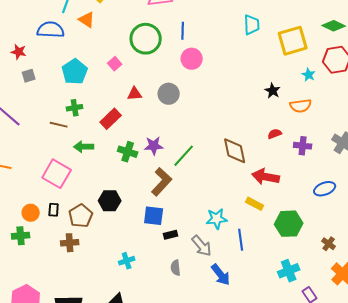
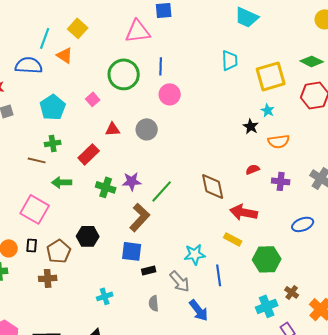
cyan star: (309, 75) -> (268, 110), moved
brown cross: (329, 244) -> (292, 292), moved

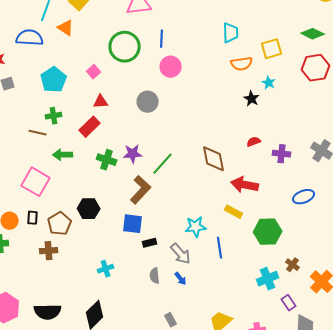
yellow square: (271, 76) -> (272, 49), size x0.7
red triangle: (113, 129) -> (101, 102), moved
orange semicircle: (279, 141) -> (242, 64), moved
blue arrow: (199, 310) -> (181, 279), moved, size x0.6

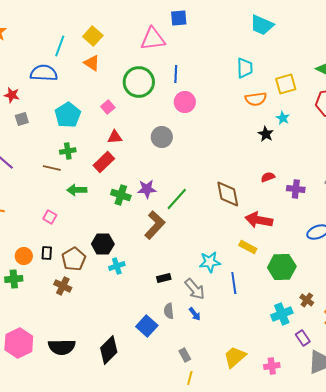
orange triangle: (66, 28) -> (92, 63), moved
pink square: (36, 182) -> (50, 217), size x0.5
blue square: (133, 224) -> (147, 326), moved, turned 35
brown cross: (49, 251) -> (63, 286), turned 30
cyan cross: (106, 269) -> (117, 266), moved

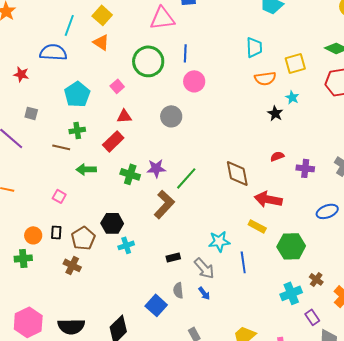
gray square: (22, 119) -> (31, 113), moved, turned 32

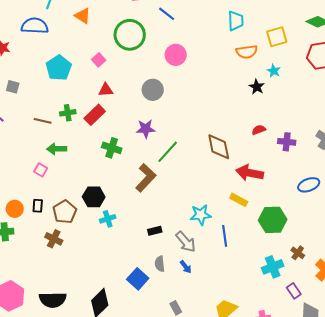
blue line: (185, 53) -> (167, 14), moved, turned -54
green cross: (77, 130) -> (68, 113), moved
purple star: (156, 168) -> (146, 129), moved
green arrow: (86, 169) -> (57, 149), moved

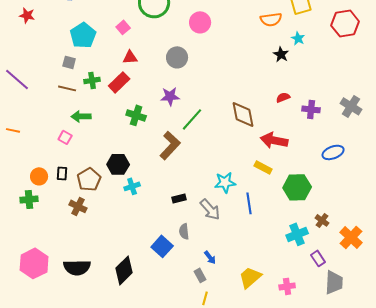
gray square: (13, 87) -> (69, 62), moved
blue arrow: (186, 267) -> (210, 257), moved

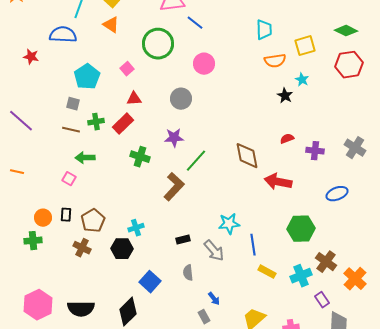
black hexagon: (118, 164) -> (122, 249), moved
yellow rectangle: (263, 167) -> (267, 272), moved
brown cross: (322, 220) -> (326, 262), size x1.5
blue square: (162, 246) -> (150, 282), moved

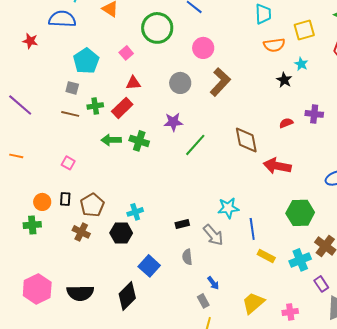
purple cross: (315, 151) -> (314, 114), moved
green arrow: (85, 158) -> (111, 140), moved
brown L-shape: (174, 187) -> (220, 82), moved

